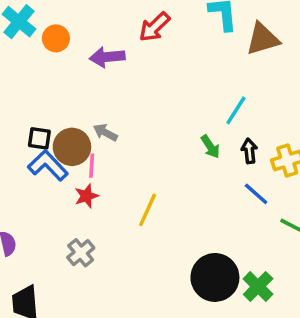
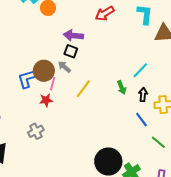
purple arrow: (107, 57) -> (73, 35), moved
black square: (39, 138) -> (71, 51), moved
blue L-shape: (48, 165) -> (28, 78), turned -75
yellow line: (148, 210) -> (83, 89), moved

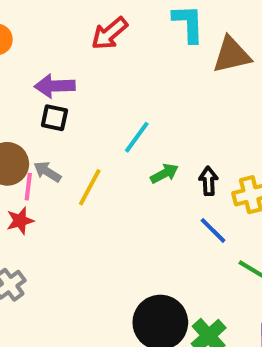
gray arrow: (64, 67) -> (47, 172), moved
cyan line: (140, 70) -> (137, 137), moved
green arrow: (122, 87) -> (164, 173), turned -88

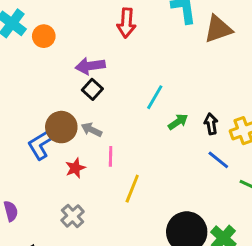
red arrow: (109, 34) -> (126, 23), turned -40
black square: (54, 118) -> (92, 89), turned 36
pink line: (28, 187) -> (111, 156), moved
yellow line: (90, 187) -> (132, 189), moved

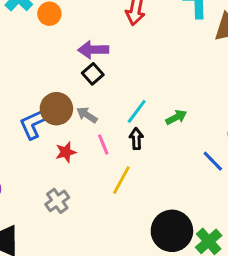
cyan line: (155, 97) -> (137, 111), moved
black arrow: (211, 124) -> (136, 139), moved
pink line: (111, 156) -> (103, 145), turned -30

